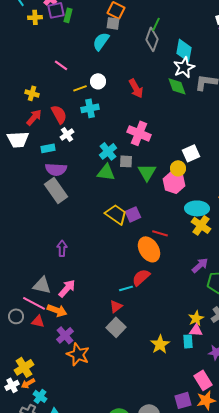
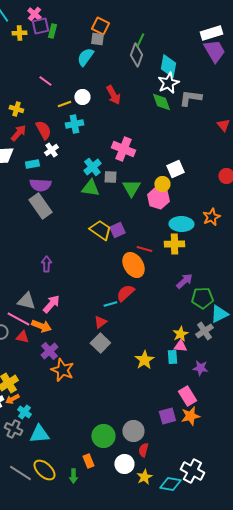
red arrow: (136, 88) -> (113, 95), moved
yellow cross: (201, 225) -> (174, 244), moved, turned -36

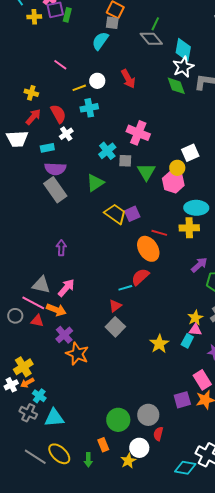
gray diamond: (136, 55) -> (151, 39), turned -60
green triangle: (90, 188) -> (95, 183), moved, turned -42
cyan rectangle: (172, 357) -> (187, 341), turned 32
yellow star: (144, 477) -> (128, 461), moved

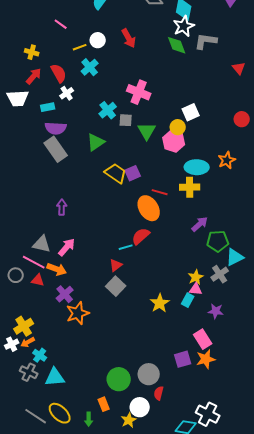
cyan cross: (89, 108) -> (90, 67), turned -30
orange star: (77, 354) -> (78, 313), turned 30

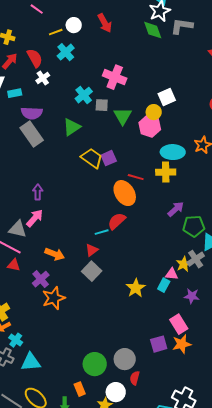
cyan rectangle: (48, 107) -> (15, 93), moved
pink arrow: (67, 247) -> (35, 218), moved
orange arrow: (57, 269) -> (55, 254), moved
yellow star: (196, 277) -> (184, 264), moved

